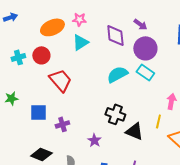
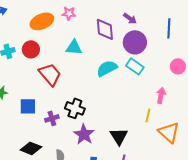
cyan triangle: (80, 42) -> (74, 47), moved, turned 36
black cross: (115, 114) -> (75, 108), moved
black triangle: (134, 131) -> (119, 136), moved, turned 36
purple star: (94, 140) -> (84, 134), size x1.5

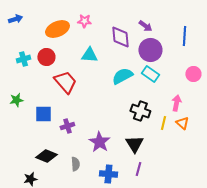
black cross: (75, 108) -> (140, 111), moved
orange triangle: (169, 132) -> (182, 123), moved, size x0.6

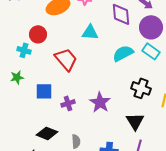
red circle: (46, 57) -> (38, 34), moved
cyan cross: (23, 59) -> (24, 50), moved, turned 32
purple star: (99, 142) -> (100, 102), moved

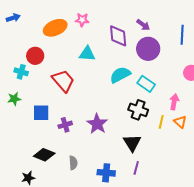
cyan rectangle: (151, 51) -> (146, 84), moved

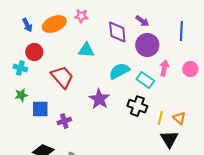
blue arrow: (13, 18) -> (27, 25), moved, turned 80
green star: (14, 99) -> (21, 95), moved
pink arrow: (174, 102) -> (164, 68), moved
purple star: (97, 124) -> (99, 99), moved
black triangle: (132, 143) -> (169, 139), moved

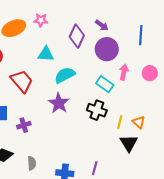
purple diamond: (117, 32) -> (77, 36), turned 30
cyan semicircle: (119, 71) -> (65, 75), moved

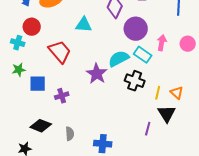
purple circle: (107, 49) -> (136, 29), moved
cyan semicircle: (65, 75) -> (119, 59), moved
purple line: (95, 168) -> (148, 129), moved

